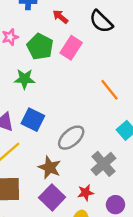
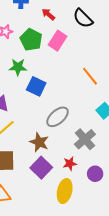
blue square: (33, 120) -> (36, 86), moved

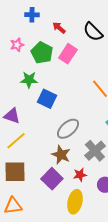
brown star: (39, 142) -> (61, 155), moved

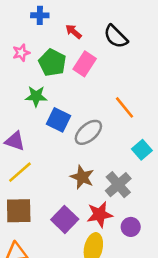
gray ellipse: (68, 129) -> (88, 132), moved
brown star: (61, 155) -> (82, 177), moved
red star: (80, 175) -> (100, 214), size x1.5

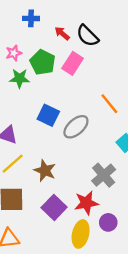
black semicircle: (116, 37) -> (87, 36), moved
green star: (36, 96) -> (19, 78), moved
brown star: (82, 177) -> (45, 171), moved
purple circle: (131, 227) -> (108, 222), moved

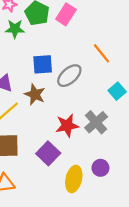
blue square: (48, 115) -> (43, 64), turned -30
brown star: (45, 171) -> (35, 94), moved
red star: (86, 203) -> (67, 126), moved

